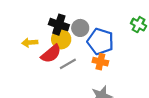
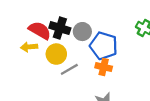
yellow circle: (61, 39) -> (56, 54), moved
red semicircle: (51, 54) -> (40, 30), moved, turned -110

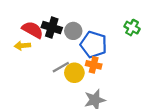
yellow circle: (56, 54) -> (74, 73), moved

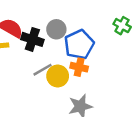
black cross: (52, 28) -> (32, 39), moved
blue pentagon: (94, 45) -> (79, 44), turned 30

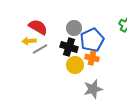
black cross: (32, 39) -> (69, 47), moved
gray line: (42, 70) -> (40, 49), moved

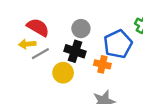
blue pentagon: (92, 40) -> (118, 44), moved
yellow circle: (75, 65) -> (63, 73), moved

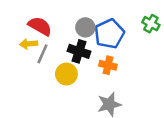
blue pentagon: (118, 44) -> (109, 34), moved
gray line: (40, 54) -> (42, 54), turned -36

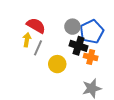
yellow arrow: (29, 44) -> (27, 40), turned 104
black cross: (79, 51) -> (79, 46), moved

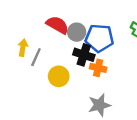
red semicircle: (36, 26) -> (57, 25), moved
blue pentagon: (92, 32) -> (99, 38), turned 30

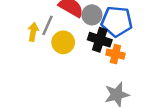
gray line: (36, 57) -> (47, 25), moved
yellow circle: (59, 76) -> (63, 42), moved

